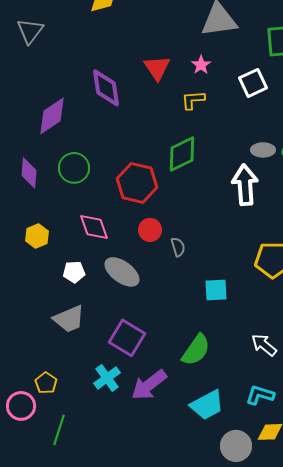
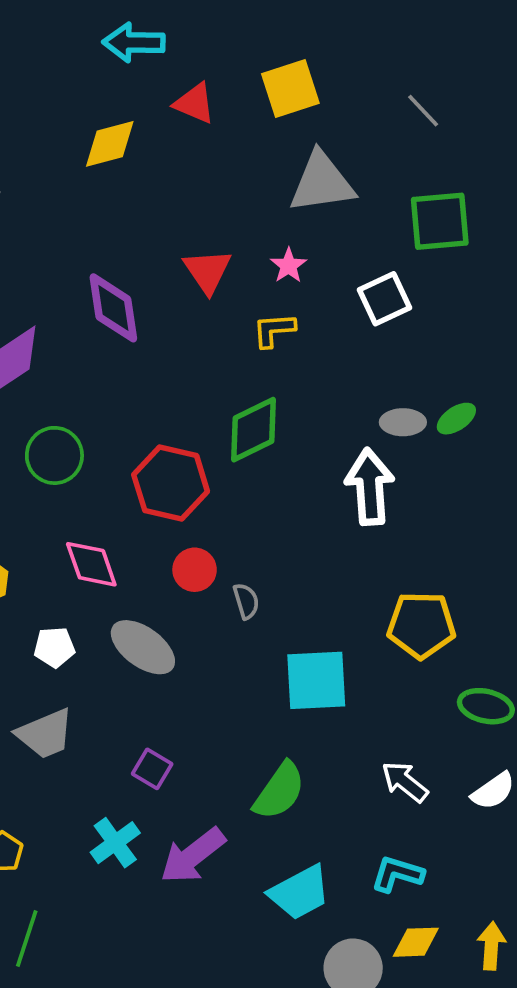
cyan square: (216, 290) -> (316, 680), size x1.5
purple square: (127, 338) -> (152, 769), size x0.6

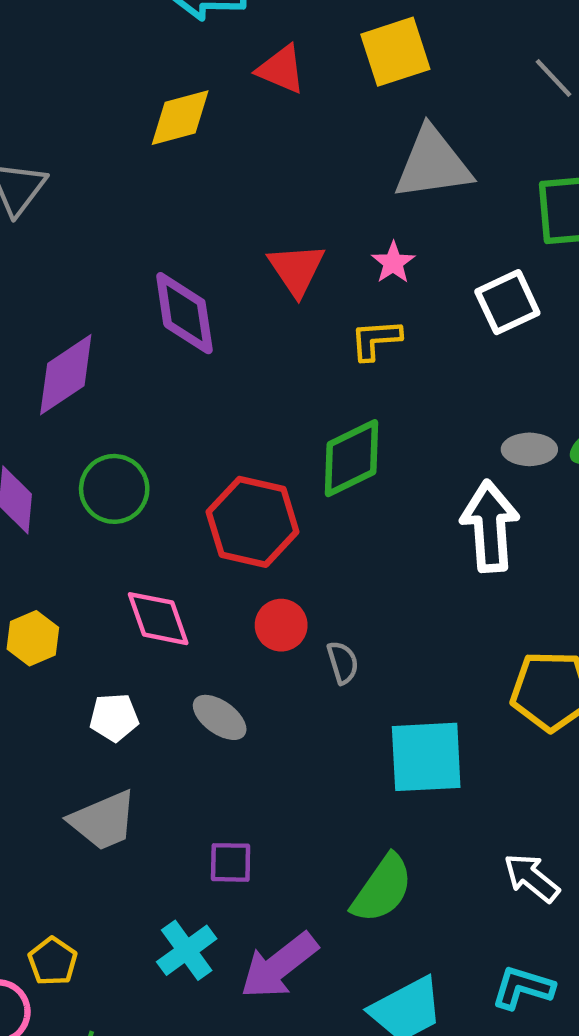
gray ellipse: (143, 647) -> (220, 717), size x0.7
purple square: (152, 769) -> (231, 862), turned -30

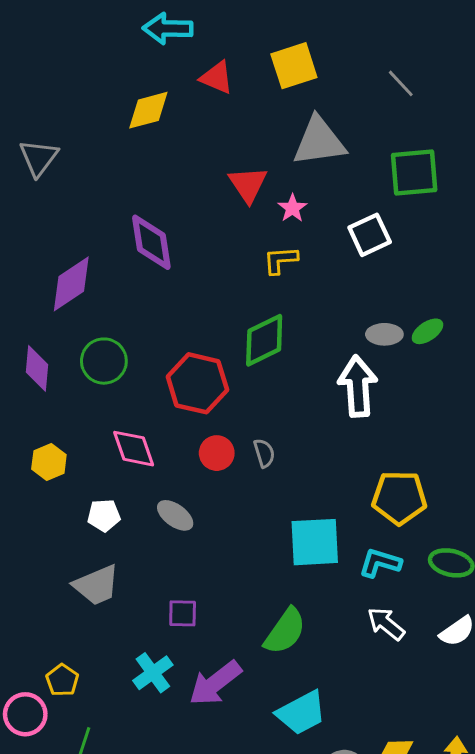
red triangle: (297, 269) -> (248, 184), moved
gray semicircle: (343, 662) -> (264, 453), moved
cyan L-shape: (523, 988) -> (380, 563), moved

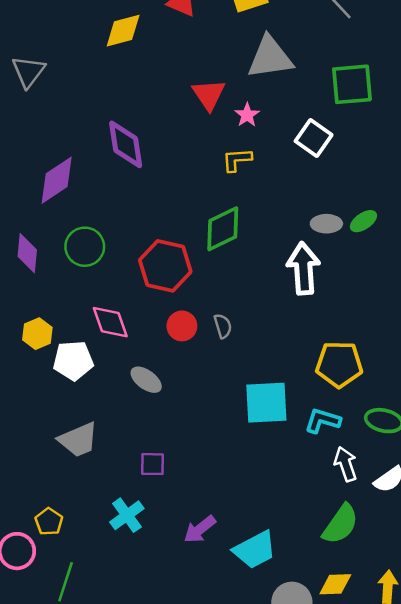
white square: (370, 235) -> (314, 138), turned -30
white pentagon: (104, 515) -> (73, 361), moved, size x1.4
white arrow: (386, 624) -> (346, 464), moved, turned 32
green semicircle: (285, 631) -> (340, 524), moved
purple arrow: (215, 683) -> (200, 529), moved, size x0.7

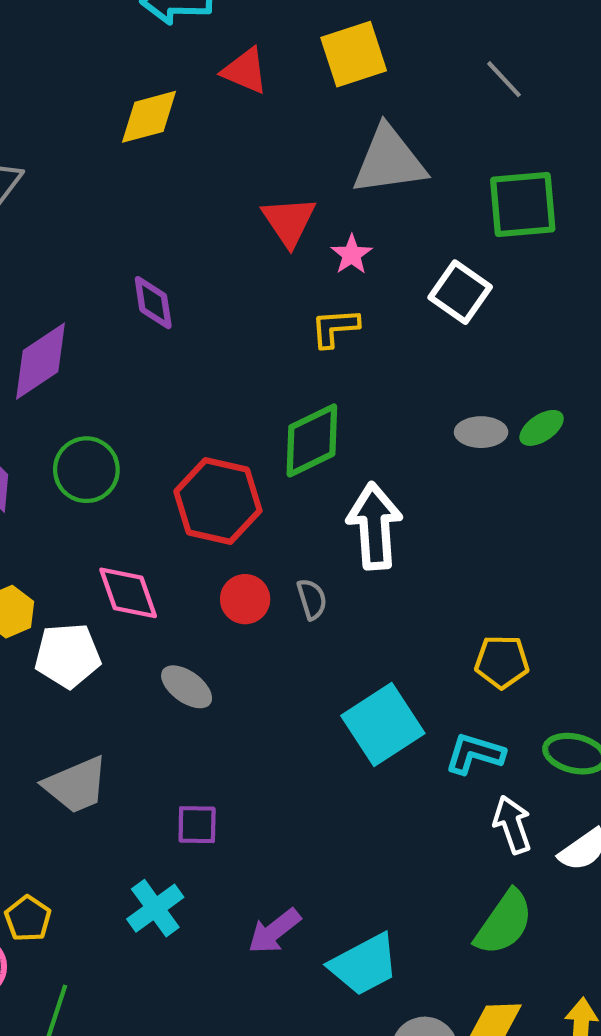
purple diamond: (126, 144) -> (153, 303), size x0.7
white arrow: (303, 268) -> (375, 526), moved
yellow pentagon: (339, 364) -> (502, 662), size x0.7
cyan square: (266, 403) -> (383, 724), turned -30

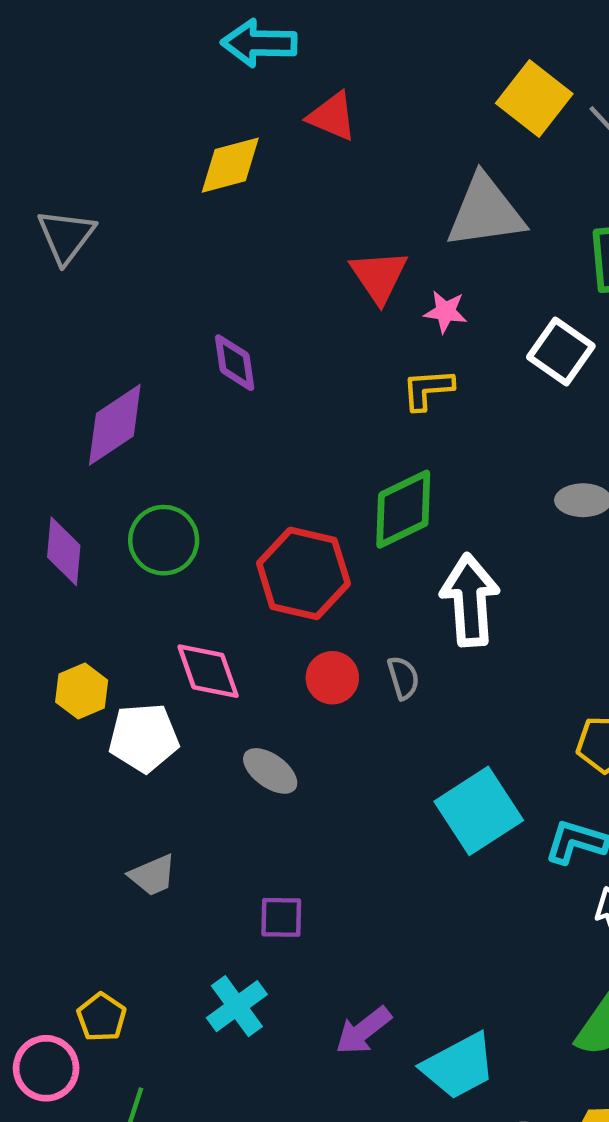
yellow square: (354, 54) -> (534, 99), moved, turned -34
pink star: (352, 255) -> (445, 312), turned -30
gray trapezoid: (76, 785) -> (153, 875), size x0.7

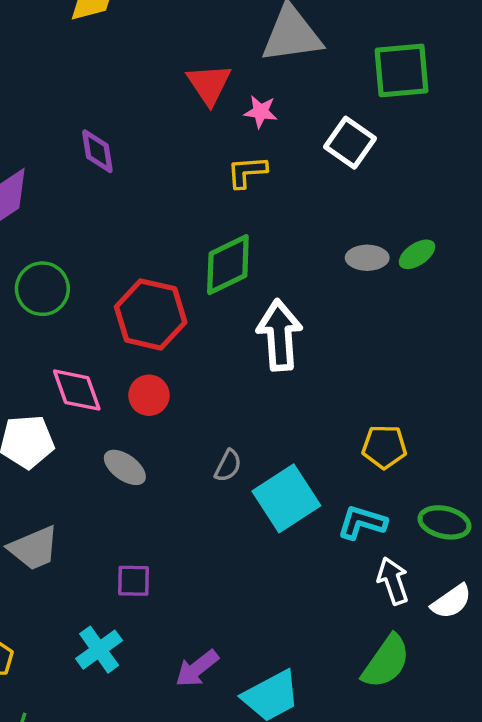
red circle: (332, 678) -> (149, 395), moved
gray semicircle: (403, 678) -> (228, 466), moved, turned 44
gray trapezoid: (153, 875) -> (34, 548), size x1.4

